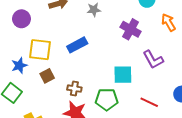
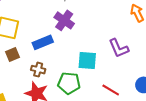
purple cross: (131, 29) -> (64, 20), moved
blue rectangle: (77, 45) -> (43, 42), moved

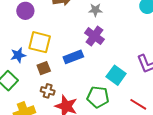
cyan square: (87, 60) -> (116, 75), turned 30
brown cross: (38, 70) -> (48, 91), moved

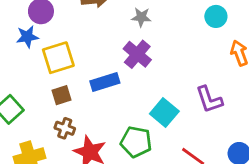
yellow square: (40, 42) -> (58, 58), turned -35
blue star: (18, 55) -> (27, 37), moved

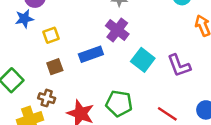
yellow square: (58, 58) -> (51, 35), size x0.6
cyan square: (164, 113) -> (143, 60), moved
brown cross: (65, 128) -> (47, 98), moved

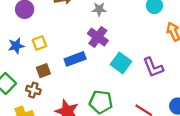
blue star: (24, 19) -> (16, 46), moved
brown cross: (47, 98) -> (33, 90), moved

